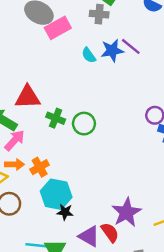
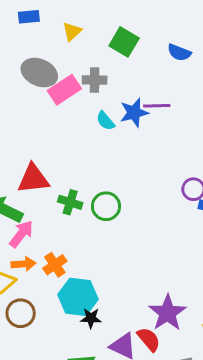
gray cross: (99, 14) -> (95, 80), moved
purple line: (131, 46) -> (157, 106), turned -36

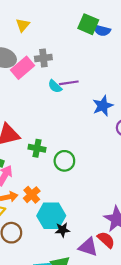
green square: (124, 42) -> (88, 24), moved
purple line: (157, 106) -> (69, 83), moved
blue star: (134, 113) -> (103, 106), moved
green circle: (106, 206) -> (64, 161), moved

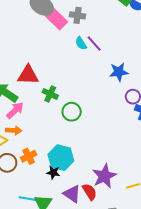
pink rectangle: (23, 68) -> (57, 19), turned 70
purple line: (69, 83) -> (94, 44), turned 42
orange cross: (32, 195) -> (29, 156), moved
cyan hexagon: (51, 216) -> (61, 158), moved

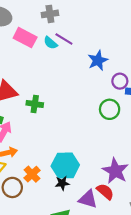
gray cross: (78, 15) -> (50, 14), moved
pink rectangle: (57, 19) -> (25, 38), moved
green circle: (72, 112) -> (110, 109), moved

